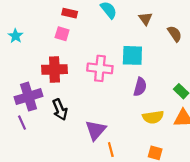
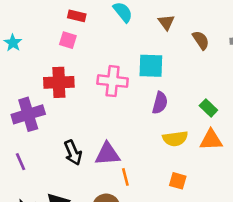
black arrow: (60, 110) -> (73, 153), moved
purple line: (22, 123) -> (21, 162), moved
purple triangle: (96, 130) -> (107, 154), turned 45

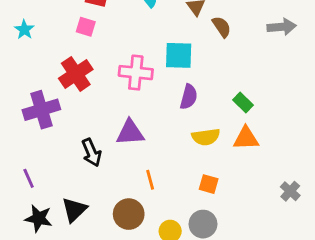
brown semicircle: (201, 40) -> (222, 27), moved
red cross: (59, 82) -> (76, 74), turned -32
purple triangle: (107, 154) -> (130, 133), moved
purple line: (21, 162) -> (29, 178), moved

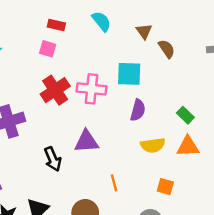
red cross: (76, 74) -> (55, 90), moved
orange line: (150, 180) -> (114, 183), moved
orange square: (209, 184) -> (165, 187), moved

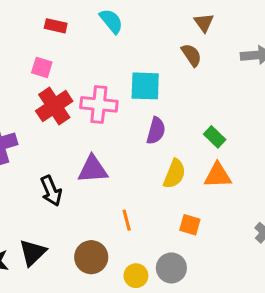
brown triangle: (144, 31) -> (204, 23), moved
pink square: (48, 49) -> (42, 67), moved
yellow semicircle: (153, 145) -> (174, 174), turned -60

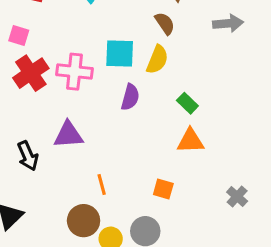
yellow semicircle: (174, 174) -> (157, 60), moved
brown circle: (91, 257) -> (84, 221), moved

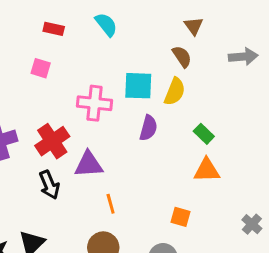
red cross: (31, 73) -> (52, 141), moved
orange line: (102, 184) -> (111, 204), moved

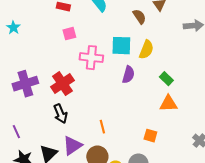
brown semicircle: (182, 57) -> (139, 17), moved
pink square: (41, 68) -> (69, 34), moved, turned -32
purple triangle: (89, 164) -> (72, 146), moved, turned -30

